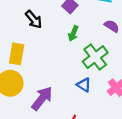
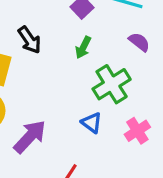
black arrow: (34, 19) -> (29, 40), moved

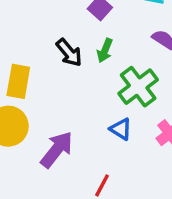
black arrow: (29, 40) -> (69, 53), moved

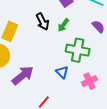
green cross: (138, 87) -> (78, 50), turned 35

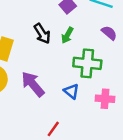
purple arrow: (23, 75) -> (33, 84), moved, turned -85
pink cross: (89, 81) -> (105, 99), turned 35

